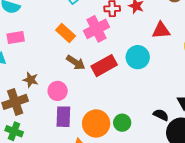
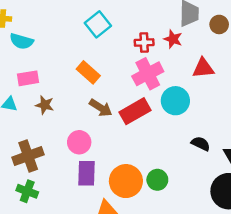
pink cross: (96, 29) -> (148, 74), moved
brown star: (31, 80) -> (45, 105), moved
black semicircle: (161, 115) -> (201, 144), moved

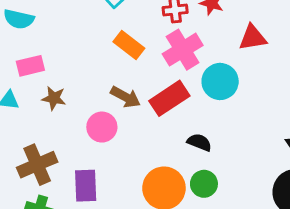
orange rectangle: (88, 72) -> (129, 45), moved
pink circle: (79, 142) -> (102, 127), moved
black semicircle: (201, 144) -> (199, 142), moved
purple rectangle: (86, 173) -> (86, 186), moved

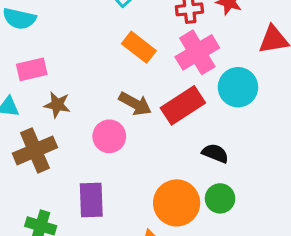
brown cross: (37, 165) -> (35, 150), moved

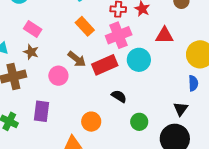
pink rectangle: (32, 69) -> (33, 29), moved, turned 36
green circle: (220, 198) -> (139, 122), moved
orange circle: (177, 203) -> (91, 122), size x0.7

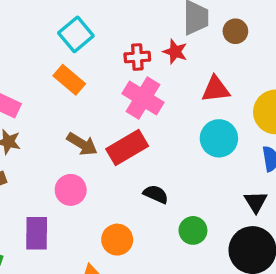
orange rectangle: (85, 26) -> (69, 80), moved
pink cross: (119, 35) -> (143, 98), turned -30
cyan circle: (139, 60) -> (219, 138), moved
pink circle: (58, 76) -> (71, 190), moved

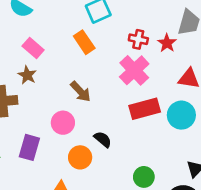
red rectangle: (127, 148) -> (145, 109), moved
black semicircle: (156, 194) -> (103, 139), moved
orange circle: (117, 240) -> (80, 157), moved

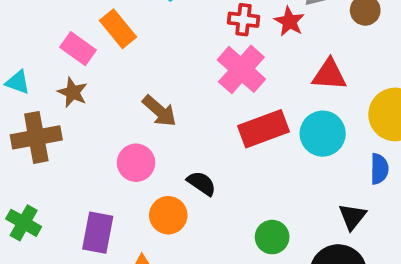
orange rectangle: (84, 42) -> (118, 29), moved
purple rectangle: (29, 147) -> (98, 233), moved

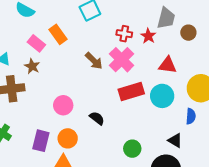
brown arrow: (159, 111) -> (94, 61), moved
orange circle: (168, 215) -> (68, 138), moved
black triangle: (352, 217) -> (175, 140), turned -42

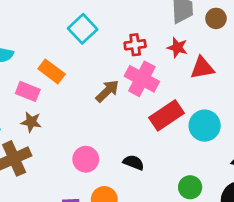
red star: (148, 36) -> (177, 48), moved
brown arrow: (94, 61) -> (107, 91), turned -72
cyan circle: (162, 96) -> (205, 126), moved

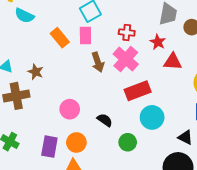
pink rectangle: (28, 91) -> (85, 36), moved, turned 54
brown arrow: (107, 91) -> (98, 62), turned 102
cyan circle: (205, 126) -> (152, 117), moved
green circle: (190, 187) -> (128, 142), moved

